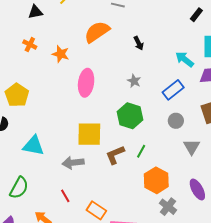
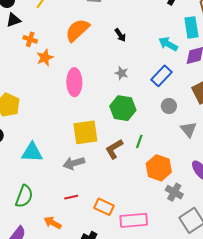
orange cross: (30, 45) -> (30, 39), moved
orange star: (61, 54) -> (45, 58), turned -30
red line: (65, 196) -> (71, 197), turned -64

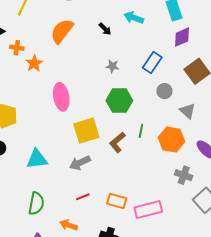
cyan arrow: (168, 44) -> (134, 18), moved
pink ellipse: (74, 82) -> (61, 97), moved
orange hexagon: (159, 168) -> (171, 140), moved

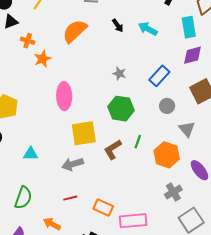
black arrow: (105, 29) -> (118, 26), moved
cyan triangle: (37, 159) -> (31, 154), size x0.7
gray cross: (184, 175) -> (173, 192), turned 30

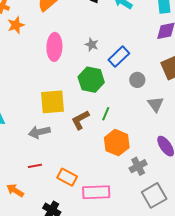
blue rectangle: (159, 76) -> (119, 57), moved
pink ellipse: (64, 96) -> (54, 47), moved
orange hexagon: (167, 155) -> (117, 143), moved

